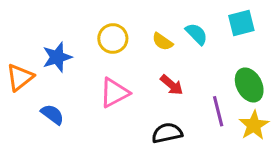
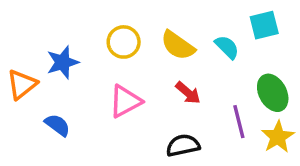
cyan semicircle: (197, 34) -> (227, 47), moved
yellow semicircle: (162, 42) -> (178, 45), size x1.5

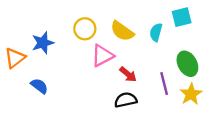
cyan semicircle: (227, 47) -> (156, 32), turned -120
red arrow: (188, 93) -> (128, 74), moved
pink triangle: (125, 101) -> (102, 56), moved

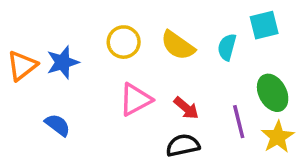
pink triangle: (102, 56) -> (135, 100), moved
orange triangle: (15, 58) -> (22, 66), moved

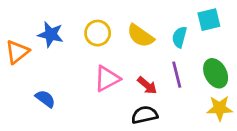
blue star: (63, 62) -> (51, 34), moved, turned 30
purple line: (239, 122) -> (177, 75), moved
yellow star: (278, 137) -> (220, 108), turned 30

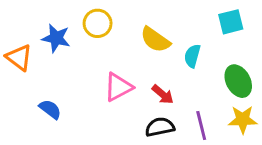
yellow circle: (98, 33) -> (98, 23), moved
cyan semicircle: (179, 37) -> (192, 56), moved
orange triangle: (17, 52) -> (19, 57), turned -45
purple line: (177, 75) -> (201, 126), moved

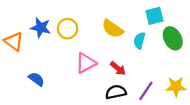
cyan square: (231, 22) -> (154, 16), moved
yellow circle: (98, 23) -> (68, 29), moved
green ellipse: (238, 81) -> (173, 38), moved
purple line: (201, 126) -> (146, 91), turned 48

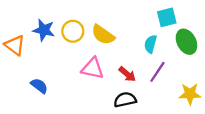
yellow semicircle: (113, 29) -> (103, 35), moved
pink triangle: (86, 63) -> (93, 68), turned 40
purple line: (146, 91) -> (157, 72), moved

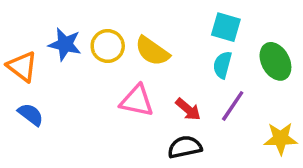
cyan square: (167, 17) -> (226, 27), moved, turned 30
blue semicircle: (39, 86) -> (31, 114), moved

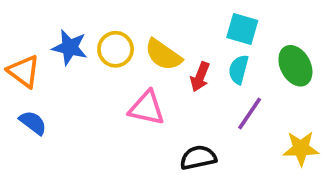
red arrow: (188, 109) -> (200, 77), moved, turned 72

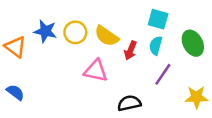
blue semicircle: (33, 123) -> (15, 92), moved

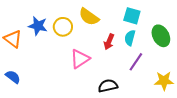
yellow semicircle: (106, 36) -> (89, 17), moved
pink triangle: (96, 71) -> (80, 59), turned -45

